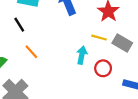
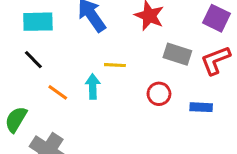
yellow line: (99, 38) -> (115, 65), moved
cyan arrow: (82, 55) -> (93, 86), moved

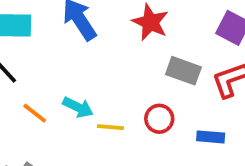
yellow line: (115, 65) -> (110, 127), moved
cyan arrow: (93, 86) -> (78, 107), turned 115

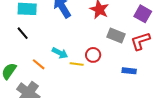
orange line: (35, 113) -> (39, 64), moved
red circle: (159, 119) -> (93, 55), moved

